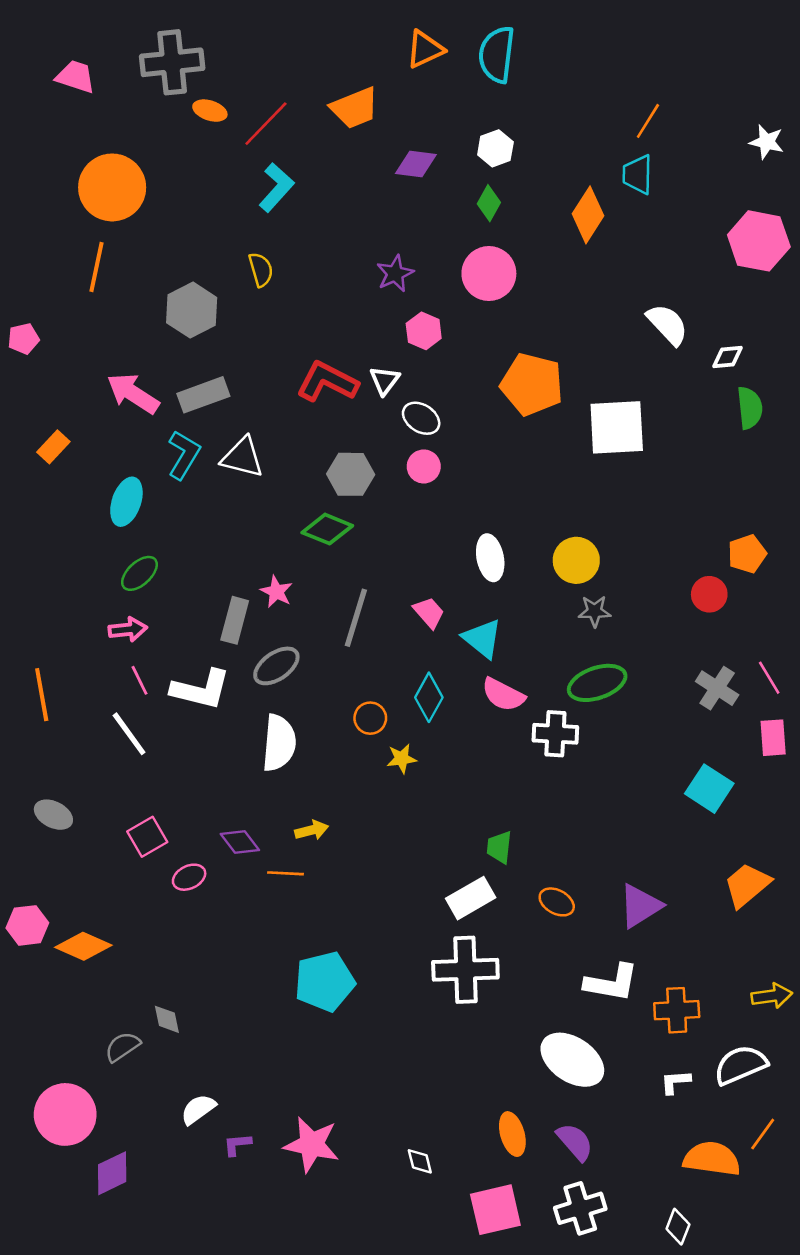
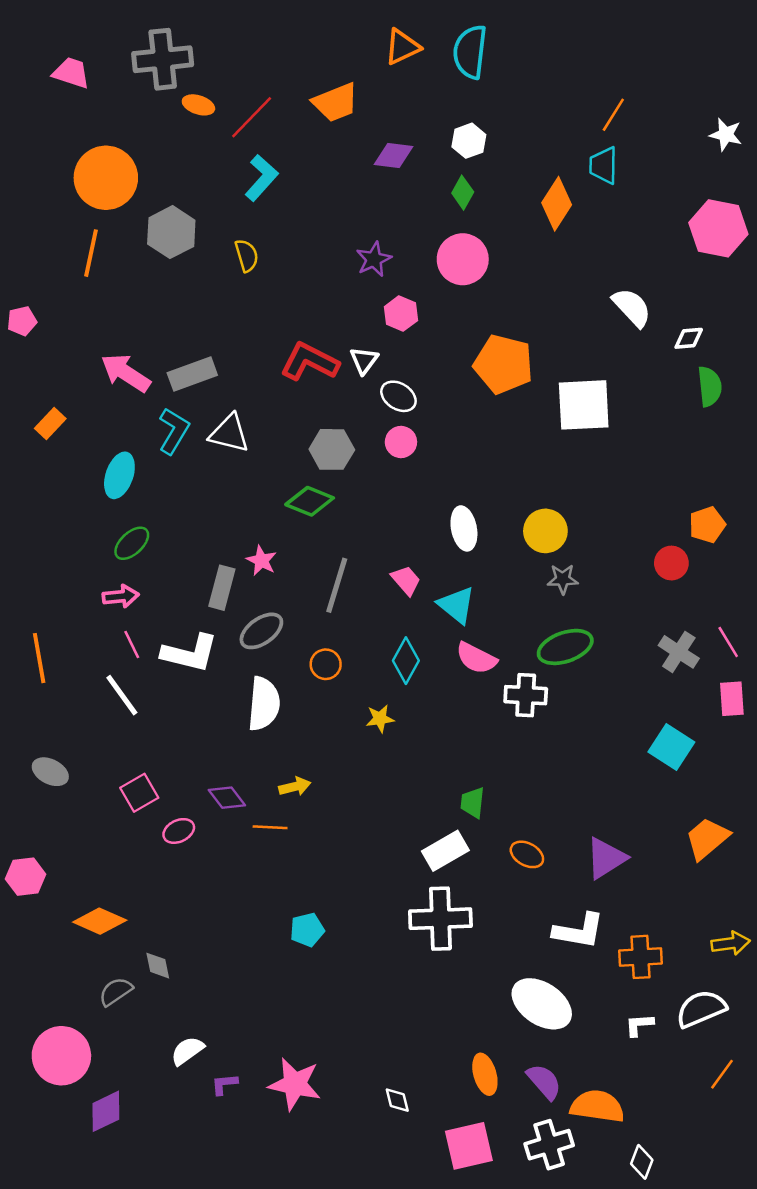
gray hexagon: (192, 310) -> (171, 232), moved
orange circle: (370, 718) -> (326, 664), moved
orange diamond: (83, 946) -> (100, 921), moved
cyan pentagon: (325, 981) -> (307, 930), size x0.6
orange semicircle: (712, 1159) -> (597, 1106), moved

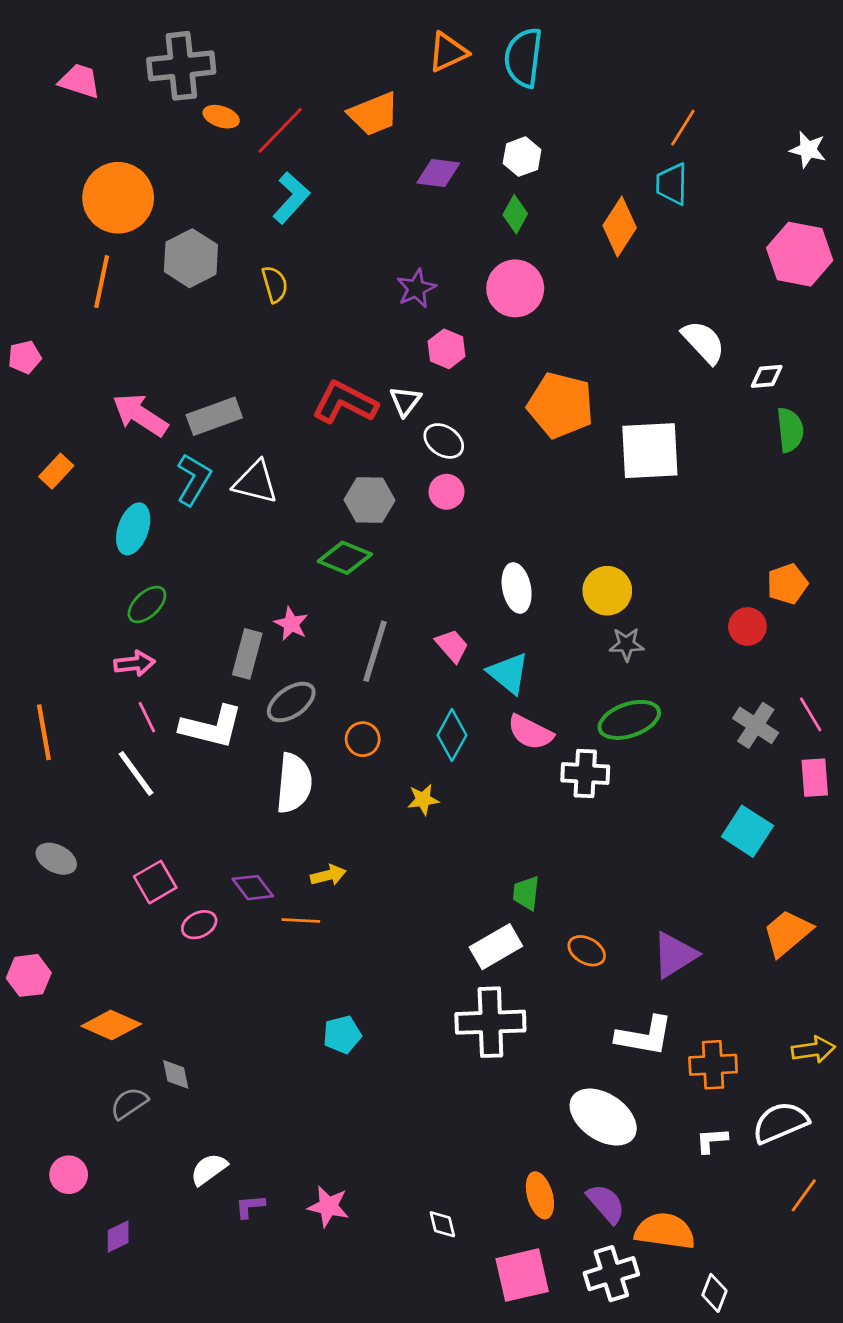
pink circle: (61, 1056) -> (69, 1175), size x0.6
pink star: (295, 1084) -> (328, 1206), size x0.7
purple diamond: (106, 1111) -> (118, 1237), size x0.7

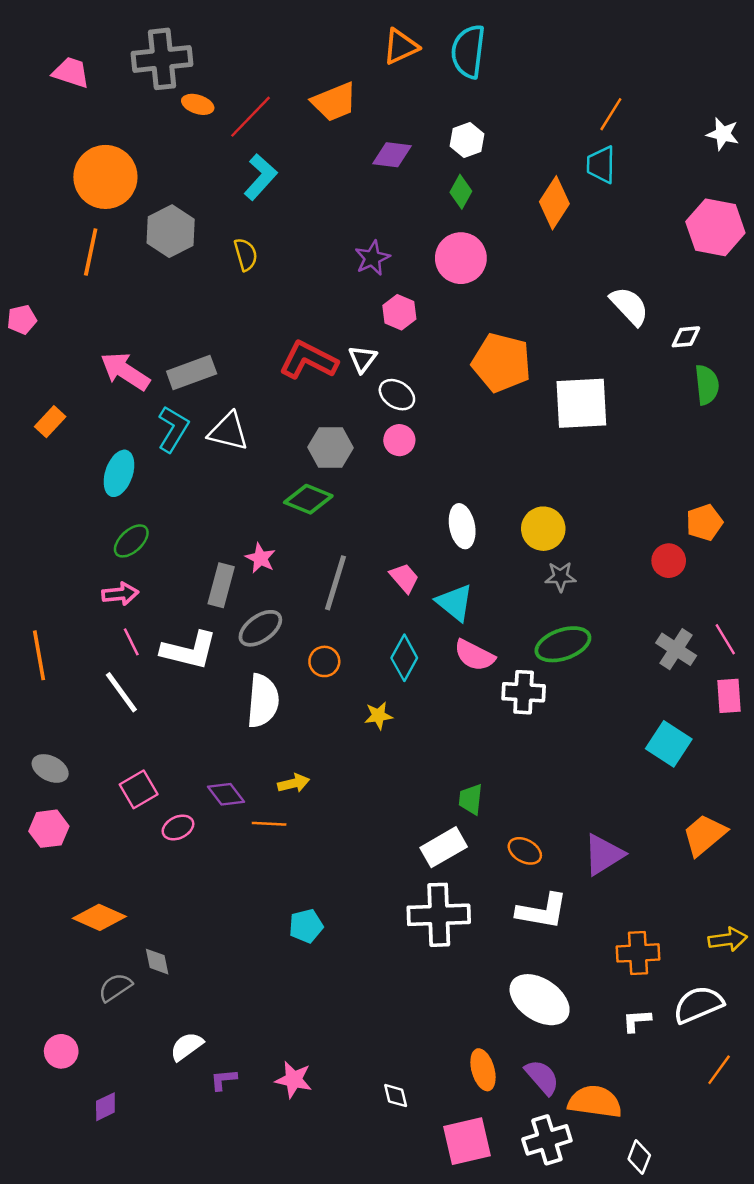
pink hexagon: (29, 975) -> (49, 829), moved
white L-shape: (644, 1036) -> (542, 911), moved

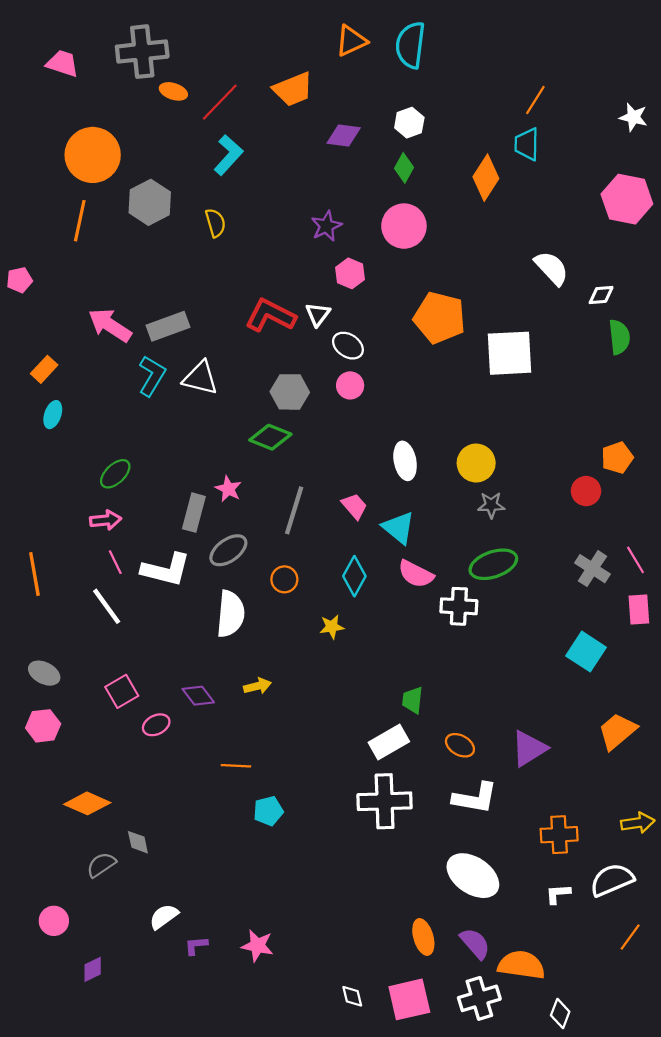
cyan ellipse: (119, 473) -> (53, 415), moved, size x0.7
orange line: (269, 824) -> (236, 766), moved
white diamond: (396, 1096) -> (352, 996), moved

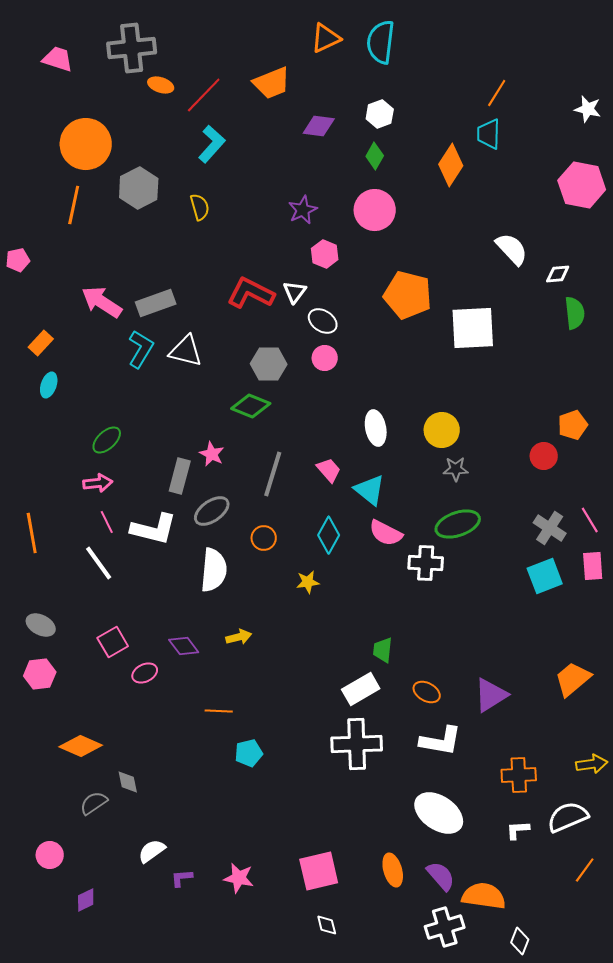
cyan square: (586, 652) -> (545, 576), moved, turned 36
pink square: (409, 999) -> (319, 871), moved

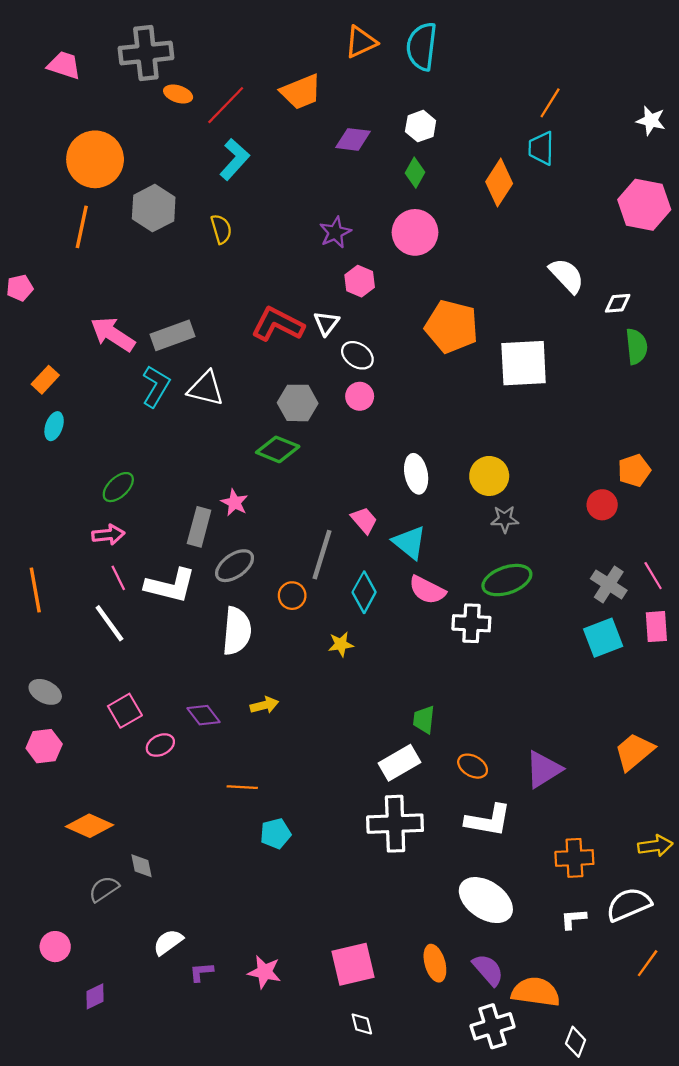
gray line: (273, 474) -> (322, 555), moved

